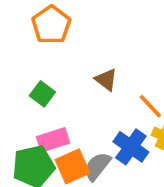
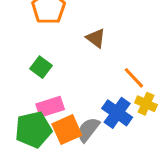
brown triangle: (106, 80) -> (96, 38), moved

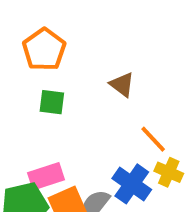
brown triangle: (96, 38) -> (122, 85), moved
green square: (41, 67) -> (52, 102), moved, turned -30

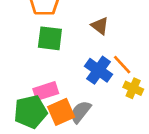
green square: (52, 102) -> (50, 38), size x1.4
blue cross: (132, 184) -> (99, 70), moved

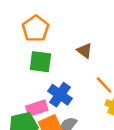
blue cross: (99, 70) -> (60, 95), moved

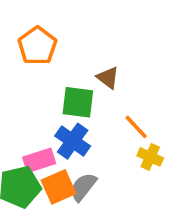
green square: (40, 62) -> (78, 102), moved

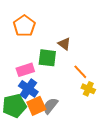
blue cross: (73, 141) -> (28, 89), moved
pink rectangle: (39, 160) -> (25, 70), moved

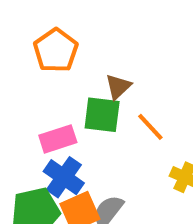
brown triangle: (64, 44) -> (118, 87), moved, turned 40
orange line: (80, 72) -> (150, 127), moved

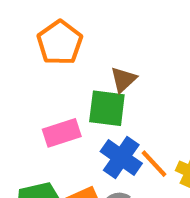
orange line: (150, 127) -> (154, 164), moved
blue cross: (64, 177) -> (121, 157), moved

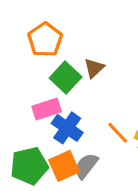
green square: (107, 108) -> (66, 77), moved, turned 36
blue cross: (121, 157) -> (67, 128), moved

